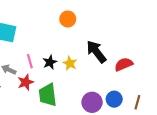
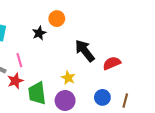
black star: (50, 62) -> (39, 33), moved
yellow star: (70, 63) -> (68, 78), moved
purple circle: (92, 102) -> (65, 101), moved

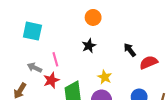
black star: (39, 33) -> (89, 46), moved
black arrow: (85, 51) -> (130, 50), moved, size x0.6

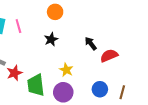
pink line: (55, 59) -> (18, 26), moved

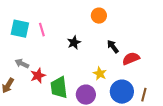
orange circle: (55, 12) -> (99, 16), moved
yellow star: (66, 70) -> (100, 74), moved
blue circle: (100, 89) -> (122, 92), size x1.5

